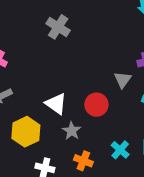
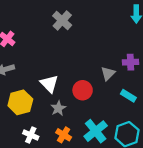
cyan cross: (120, 150) -> (96, 131), size x1.5

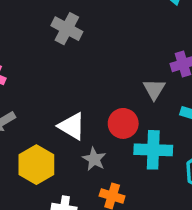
cyan cross: (96, 131) -> (153, 150), moved, turned -35

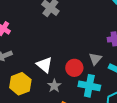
gray triangle: (154, 89) -> (95, 59), moved

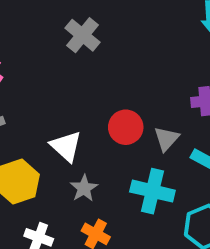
red circle: (74, 68) -> (126, 127), moved

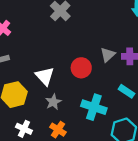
gray triangle: (166, 139) -> (108, 55), moved

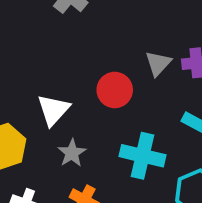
white triangle: (45, 76) -> (53, 110), turned 30

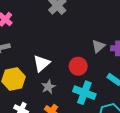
red circle: (115, 90) -> (78, 66), moved

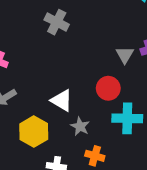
white triangle: (41, 63) -> (62, 100), turned -30

